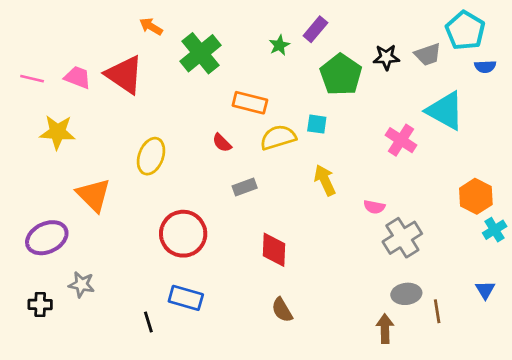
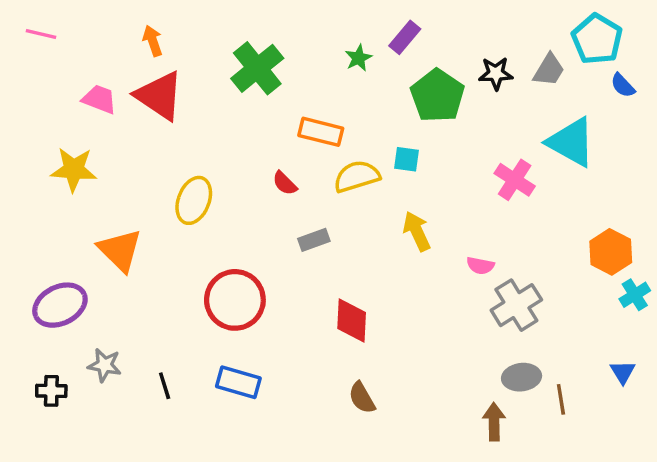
orange arrow: (151, 27) -> (153, 41), moved, turned 40
gray trapezoid: (428, 55) -> (549, 70), turned -40
blue semicircle: (485, 67) -> (623, 85), turned 50
pink line: (32, 79) -> (41, 34), moved
black line: (148, 322) -> (165, 386), moved

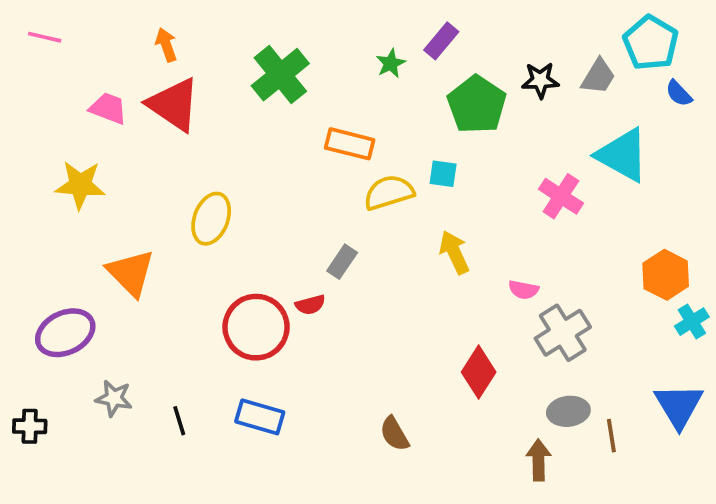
red semicircle: (285, 183) -> (310, 305), moved, turned -60
gray rectangle: (314, 240) -> (342, 262), turned -36
red diamond: (352, 321) -> (479, 372), moved, turned 30
blue triangle: (623, 372) -> (679, 406), size x1.8
black cross: (51, 391) -> (30, 426), moved

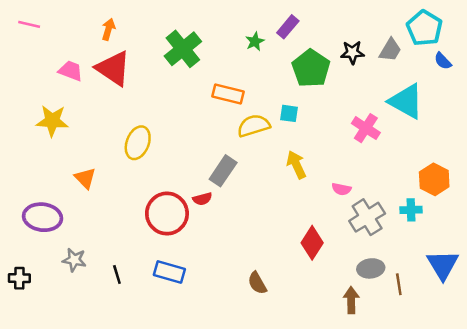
orange arrow: (166, 45) -> (108, 29), turned 35
gray rectangle: (342, 262) -> (223, 171), size x1.4
orange triangle: (131, 273) -> (85, 178), size x0.7
cyan cross: (692, 322) -> (411, 210), moved, turned 30
purple ellipse: (65, 333) -> (43, 217), turned 33

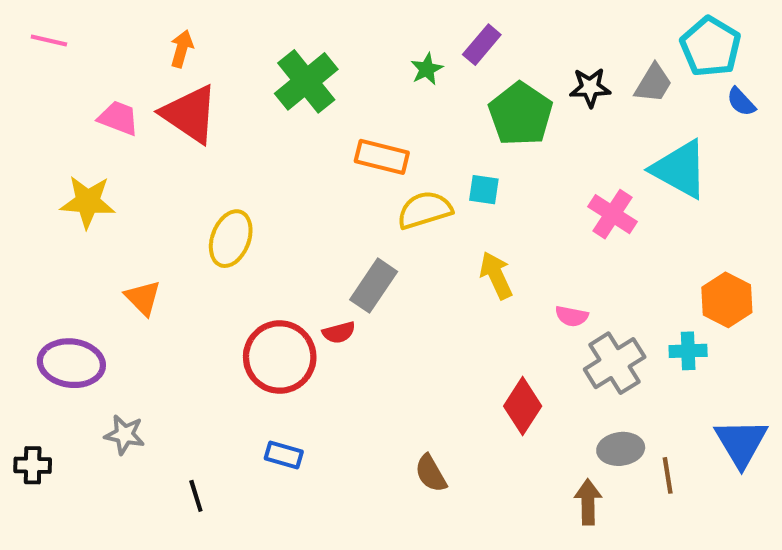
blue rectangle: (169, 272) -> (284, 455), size x0.7
black line: (117, 275) -> (196, 496), moved

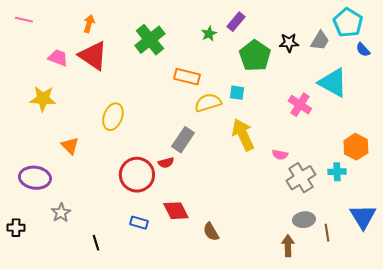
yellow arrow: (496, 275) -> (243, 135), size x1.4
red diamond: (523, 406) -> (176, 211), moved, turned -60
gray star: (124, 435) -> (61, 213), turned 30

